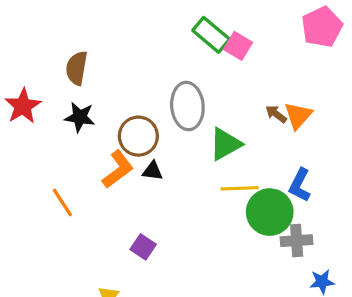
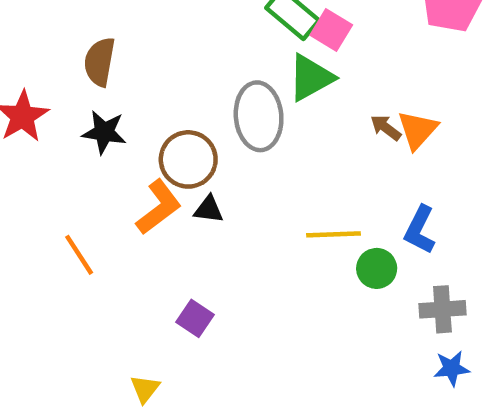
green triangle: (225, 144) -> (311, 78), moved
green circle: (270, 212) -> (377, 268), size x0.6
gray cross: (297, 241) -> (442, 309), moved

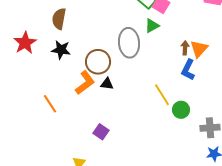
green triangle: (311, 78) -> (152, 26), size x0.7
brown arrow: (386, 128) -> (185, 48), turned 56
blue L-shape: (420, 230) -> (188, 70), moved
yellow line: (333, 234) -> (162, 95), turned 60

